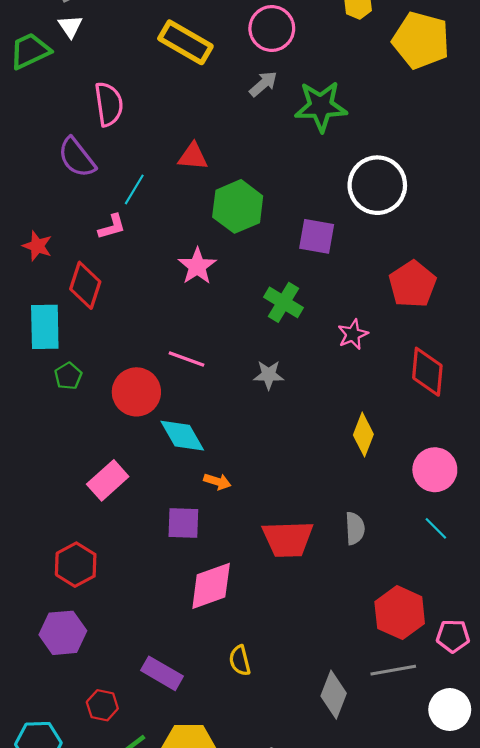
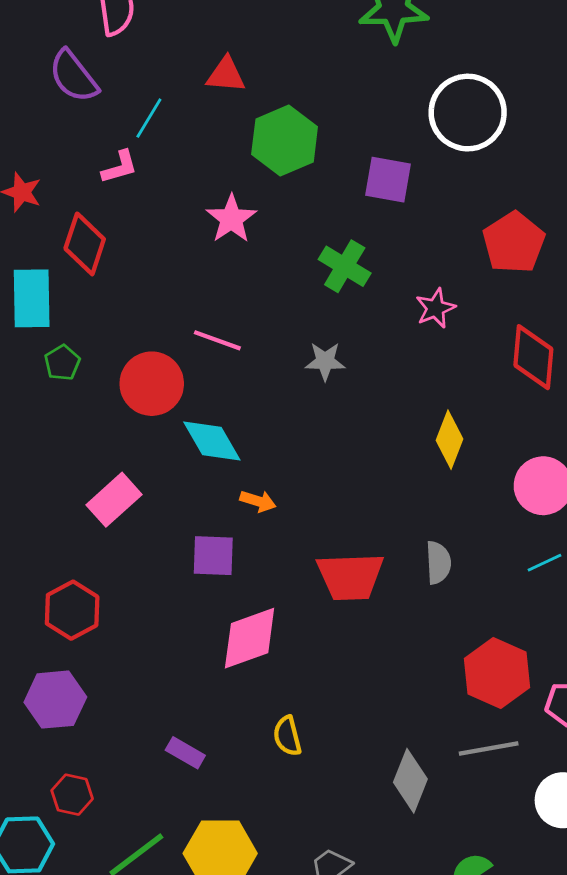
cyan line: (436, 528) -> (545, 563), turned -70
purple rectangle: (162, 673) -> (185, 753), size x0.7
red hexagon: (102, 705) -> (72, 795), moved

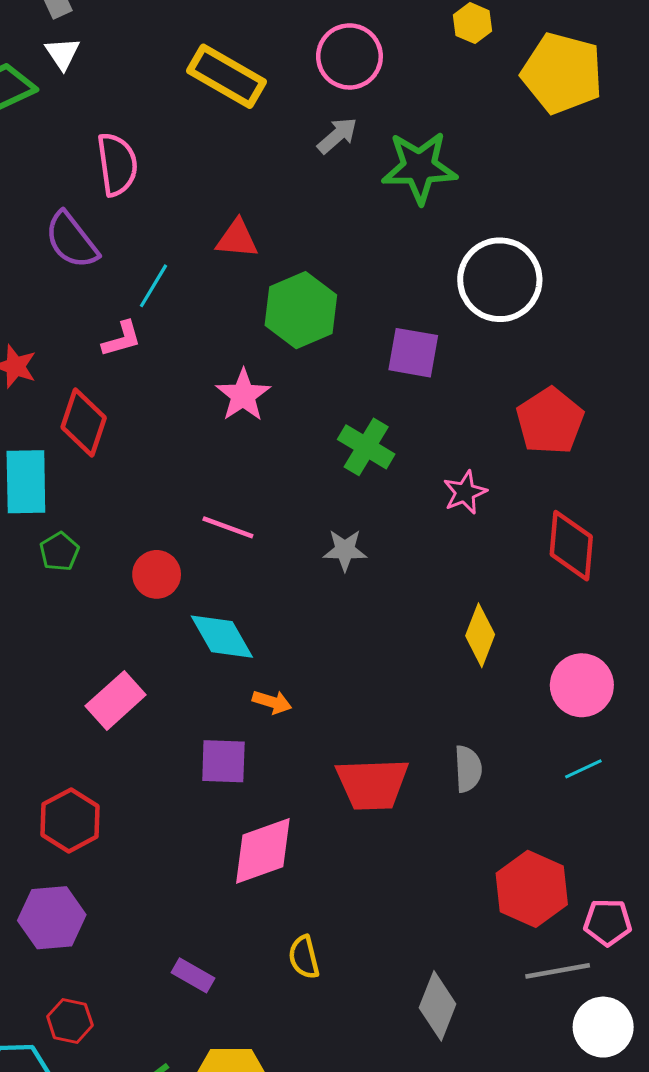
red circle: (152, 384) -> (157, 574), size x0.7
gray line: (489, 749) -> (558, 971), moved

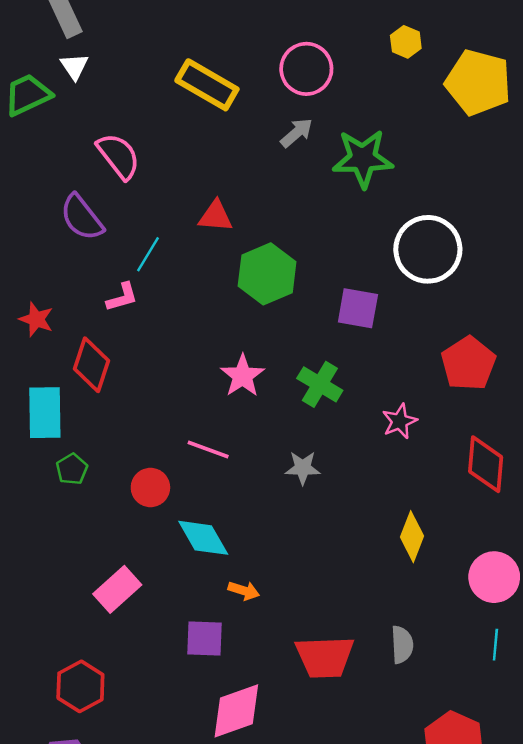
pink semicircle: (117, 164) -> (119, 156), turned -30
pink star: (243, 395) -> (243, 376), moved
cyan line: (583, 769) -> (495, 645), turned -60

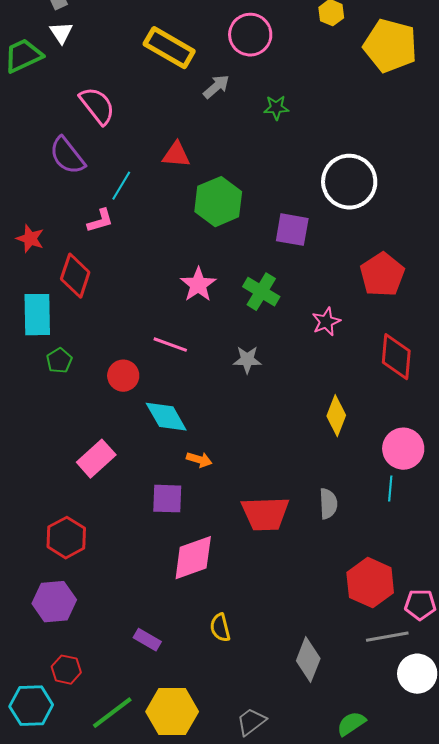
gray arrow: (297, 133) -> (216, 87), moved
green star: (363, 158) -> (276, 108), moved, size x0.5
cyan line: (495, 645) -> (390, 489), moved

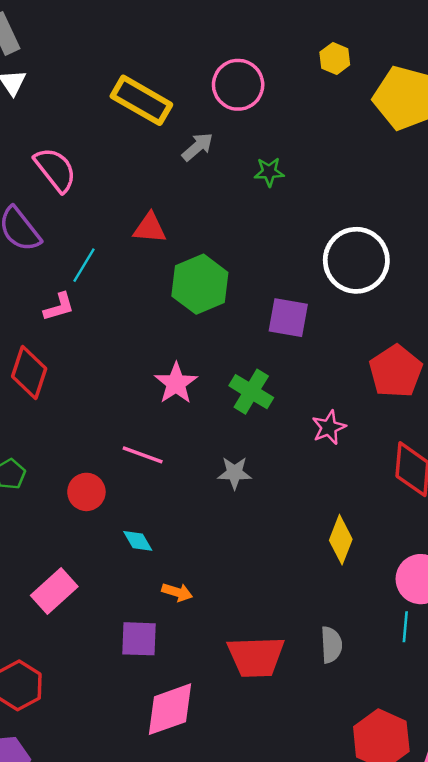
cyan diamond: (166, 417) -> (138, 541), size x0.6

